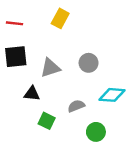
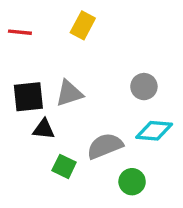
black square: (16, 57) -> (28, 97), moved
gray circle: (89, 63) -> (144, 87), moved
gray semicircle: (76, 106) -> (105, 146), size x1.5

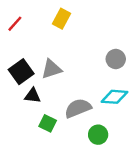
red line: (20, 32) -> (15, 24), turned -54
gray circle: (144, 87) -> (116, 59), moved
black square: (28, 97) -> (21, 72), turned -30

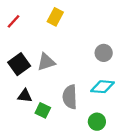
black triangle: (33, 96) -> (25, 96), moved
gray semicircle: (78, 108) -> (70, 97), turned -70
green circle: (98, 135) -> (97, 122), moved

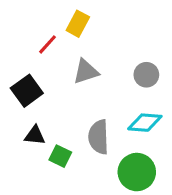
red line: (14, 21) -> (48, 44), moved
gray triangle: (46, 62) -> (86, 72), moved
green circle: (97, 122) -> (137, 172), size x1.5

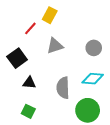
black triangle: (35, 135) -> (29, 83), moved
green square: (60, 156) -> (28, 111), moved

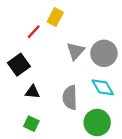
gray triangle: (55, 46) -> (76, 51), moved, turned -30
gray circle: (94, 48) -> (104, 53), size x1.5
cyan diamond: (93, 79) -> (103, 87), turned 55

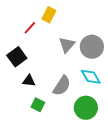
gray semicircle: (70, 98) -> (62, 86), turned -145
green square: (31, 124) -> (38, 105), moved

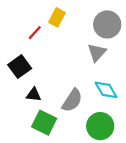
gray triangle: (67, 45) -> (97, 52), moved
gray circle: (92, 47) -> (107, 24), moved
green square: (38, 105) -> (44, 123), size x1.5

